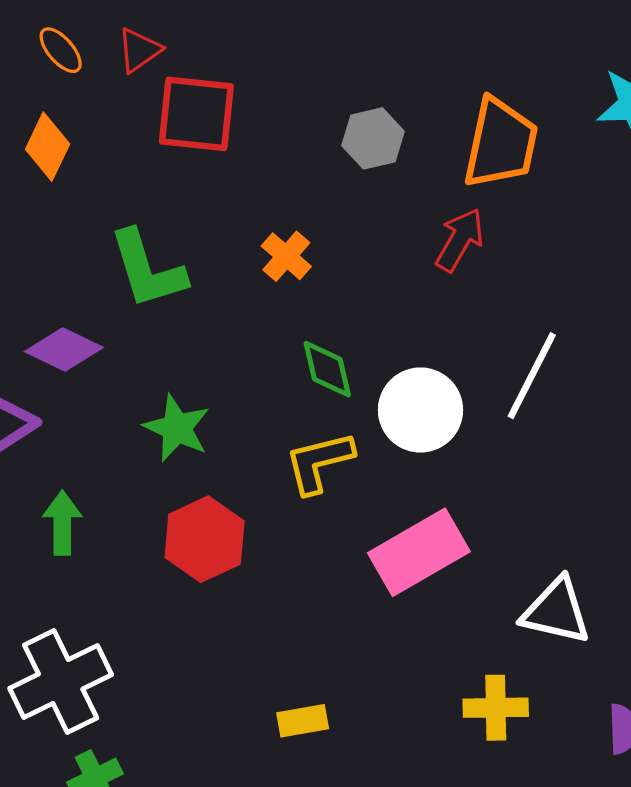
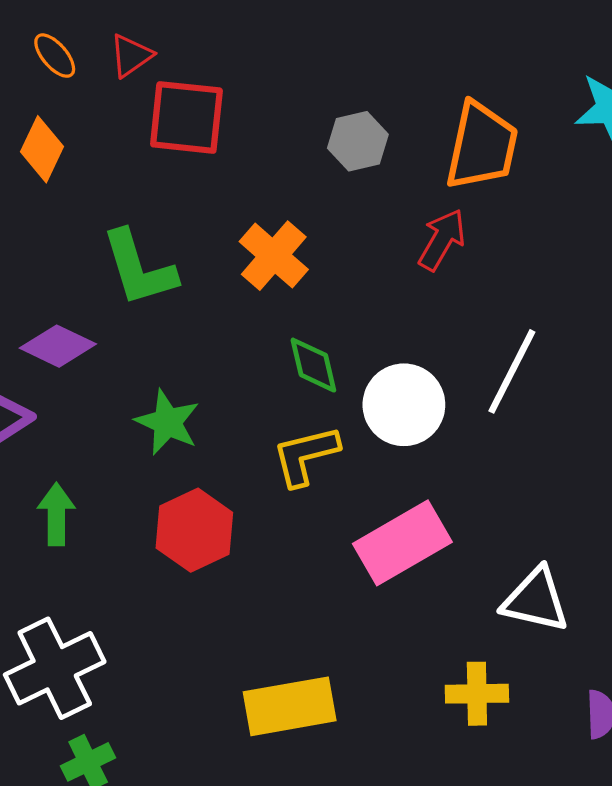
orange cross: (286, 256) -> (274, 256), size x1.4
yellow rectangle: (303, 721) -> (290, 706), size x1.8

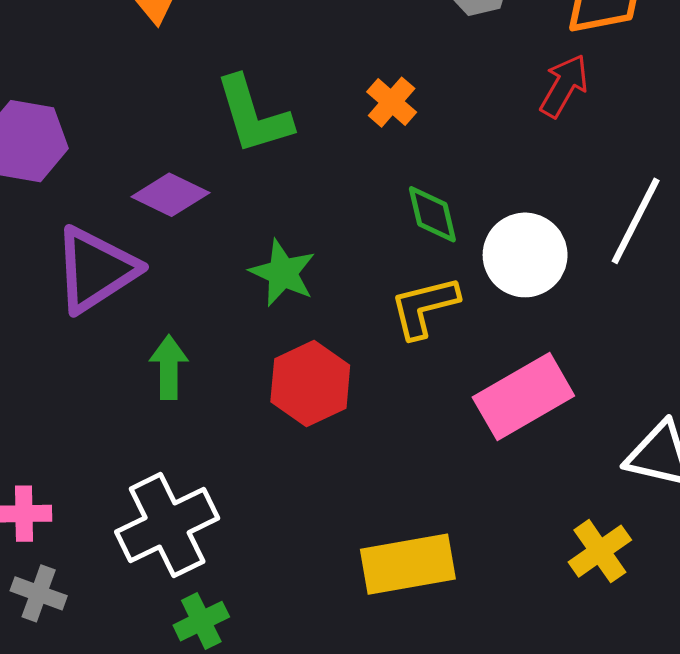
orange cross: (274, 256) -> (392, 102), size x0.7
yellow cross: (477, 694) -> (600, 551), turned -34

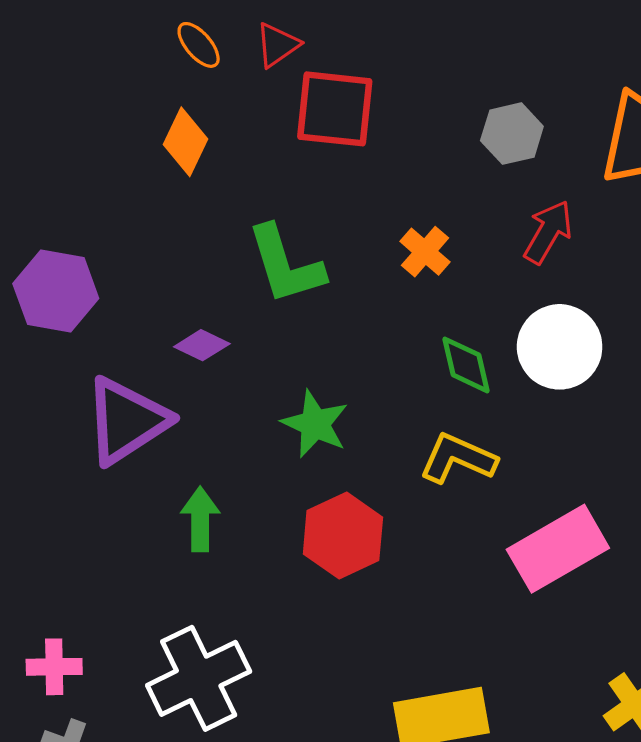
red arrow: (564, 86) -> (548, 232), moved
purple diamond: (170, 195) -> (202, 345), size x0.7
white circle: (525, 255) -> (560, 347), moved
yellow L-shape: (424, 307) -> (458, 458), turned 38

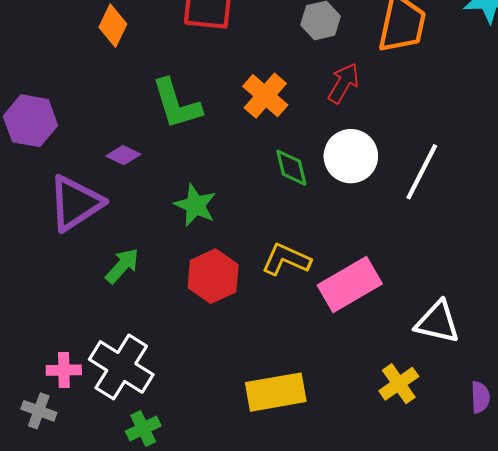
orange cross: (425, 252) -> (265, 96), size x1.4
yellow L-shape: (458, 458) -> (286, 259), moved
green arrow: (200, 519) -> (122, 266), turned 42
pink cross: (54, 667) -> (64, 370), moved
white cross: (199, 678) -> (121, 367), turned -32

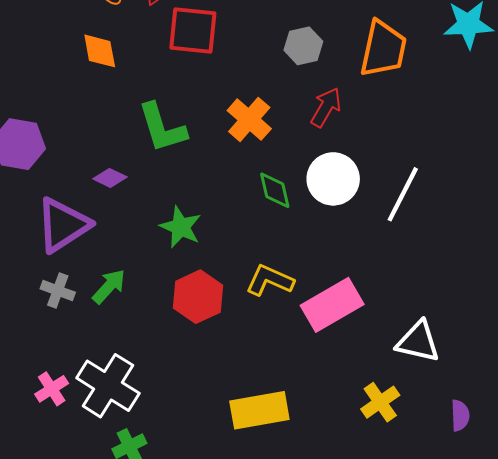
orange diamond: (113, 26) -> (100, 51), turned -36
pink cross: (64, 370) -> (52, 389), turned -32
gray cross: (39, 411) -> (58, 291), moved

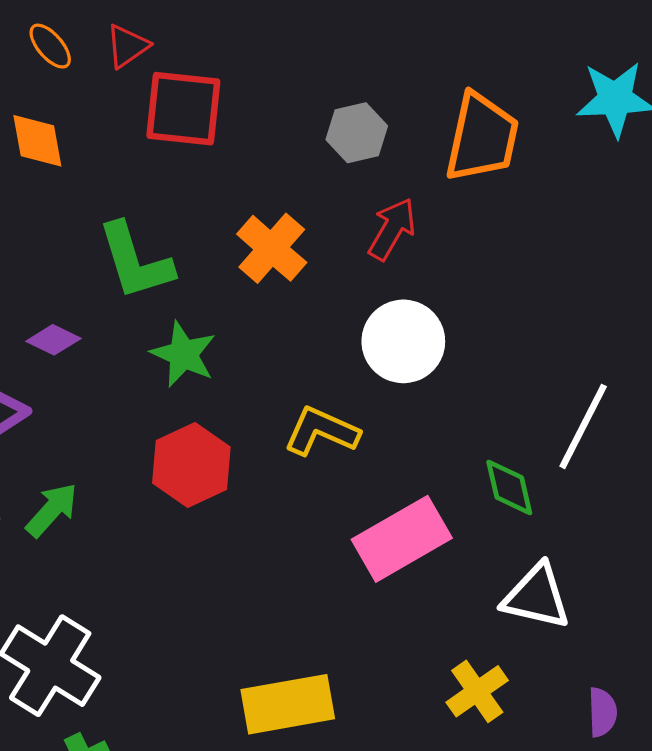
green diamond: (275, 190) -> (509, 487), moved
white line: (403, 194) -> (583, 426), moved
green star: (181, 227) -> (183, 354), moved
yellow L-shape: (270, 280) -> (321, 431), moved
red hexagon: (198, 297) -> (191, 465), moved

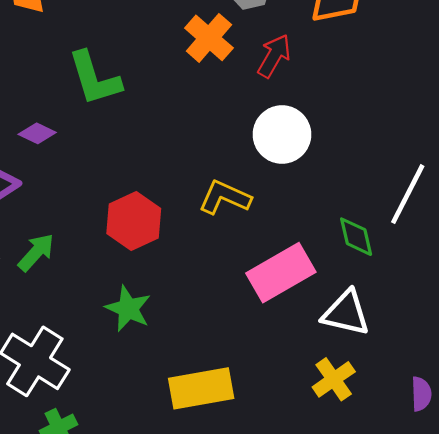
orange cross: (272, 248) -> (209, 38), moved
green star: (183, 354) -> (128, 309), moved
white triangle: (537, 597) -> (346, 313), moved

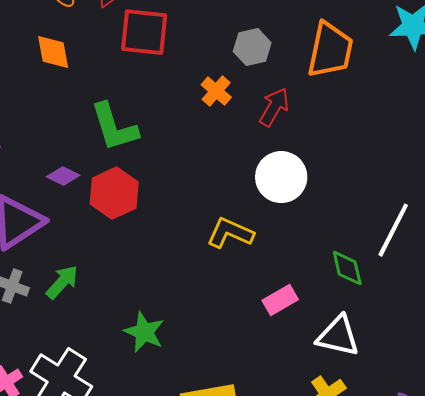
orange cross: (209, 38) -> (216, 91), size x0.7
red hexagon: (134, 221) -> (114, 193), moved
pink rectangle: (281, 273) -> (280, 300), size x0.6

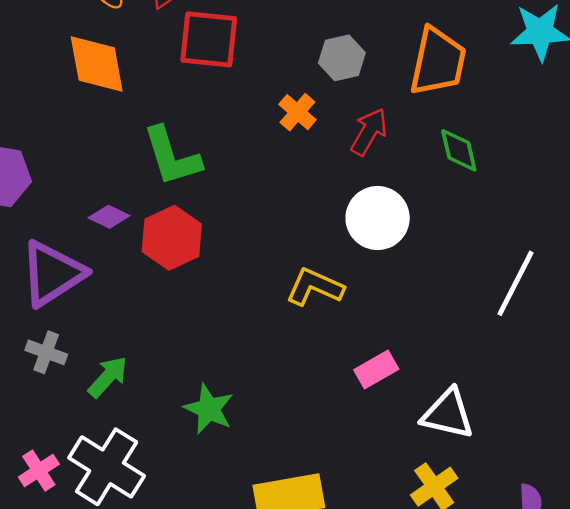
orange diamond: (53, 52) -> (97, 64), size x1.4
green diamond: (347, 268) -> (459, 150), moved
green arrow: (62, 282) -> (108, 377), moved

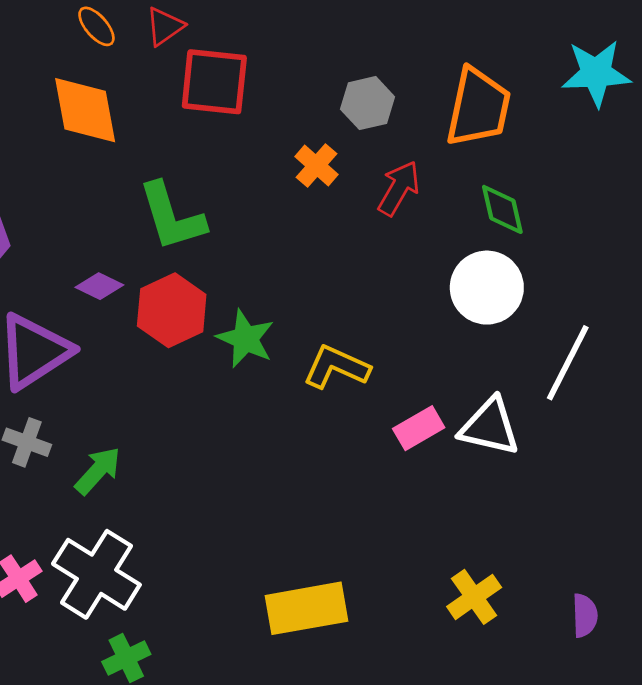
white circle: (378, 218) -> (487, 288), moved
pink rectangle: (376, 370) -> (419, 428), moved
green star: (209, 409) -> (246, 339), moved
white triangle: (448, 414) -> (490, 427), moved

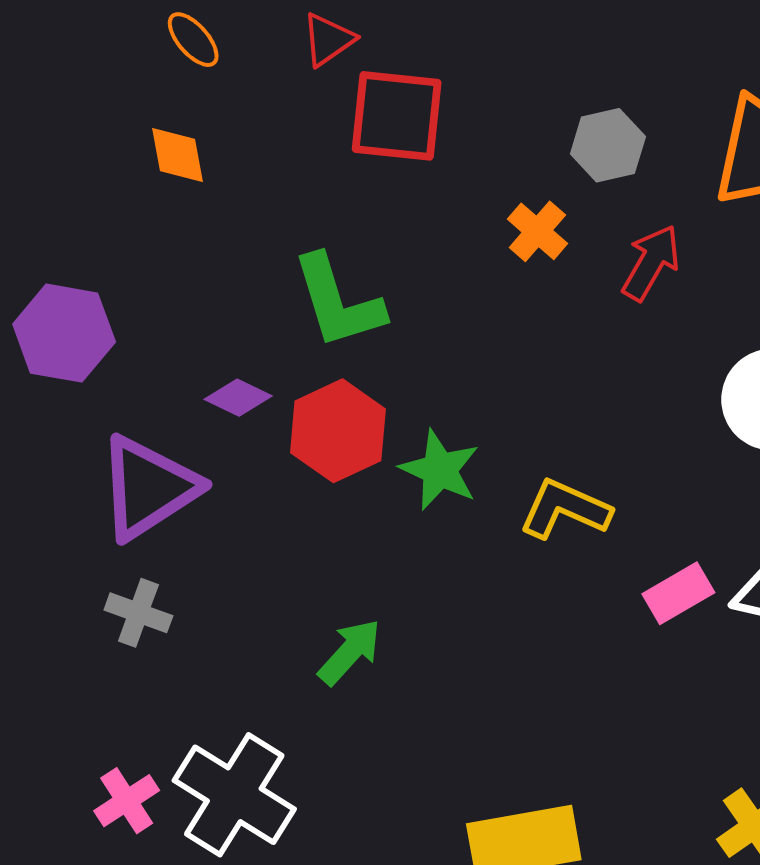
orange ellipse: (96, 26) -> (193, 40), moved
orange diamond: (85, 110) -> (178, 155), moved, size x0.6
green arrow: (98, 471) -> (350, 652), moved

